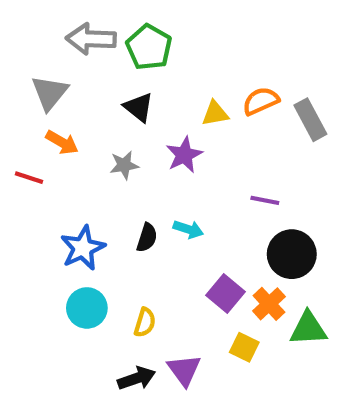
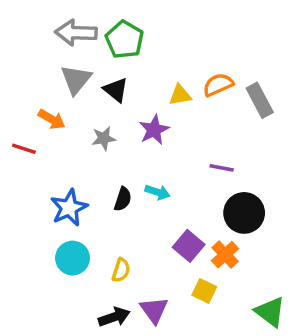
gray triangle: (50, 93) -> (76, 79), moved
green triangle: (308, 329) -> (270, 312), moved, turned 40

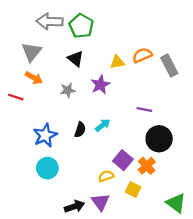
gray triangle: (76, 79) -> (32, 52), moved
cyan arrow: (157, 192) -> (103, 125), turned -56
yellow semicircle: (121, 270) -> (106, 176), moved, turned -126

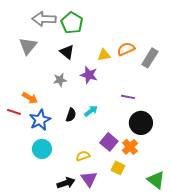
gray rectangle: (169, 65) -> (150, 58), turned 60
orange arrow: (34, 78) -> (30, 98), moved
purple star: (100, 85) -> (89, 75), turned -30
red line: (16, 97) -> (14, 112), moved
yellow semicircle: (106, 176) -> (83, 156), moved

